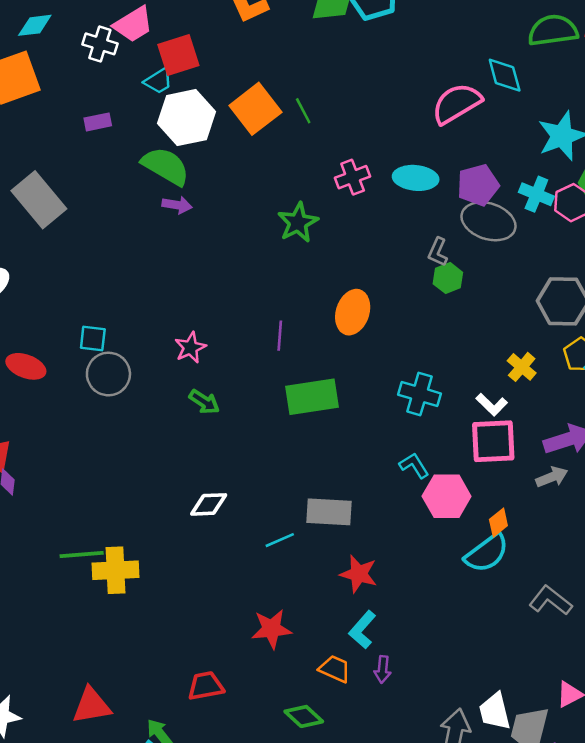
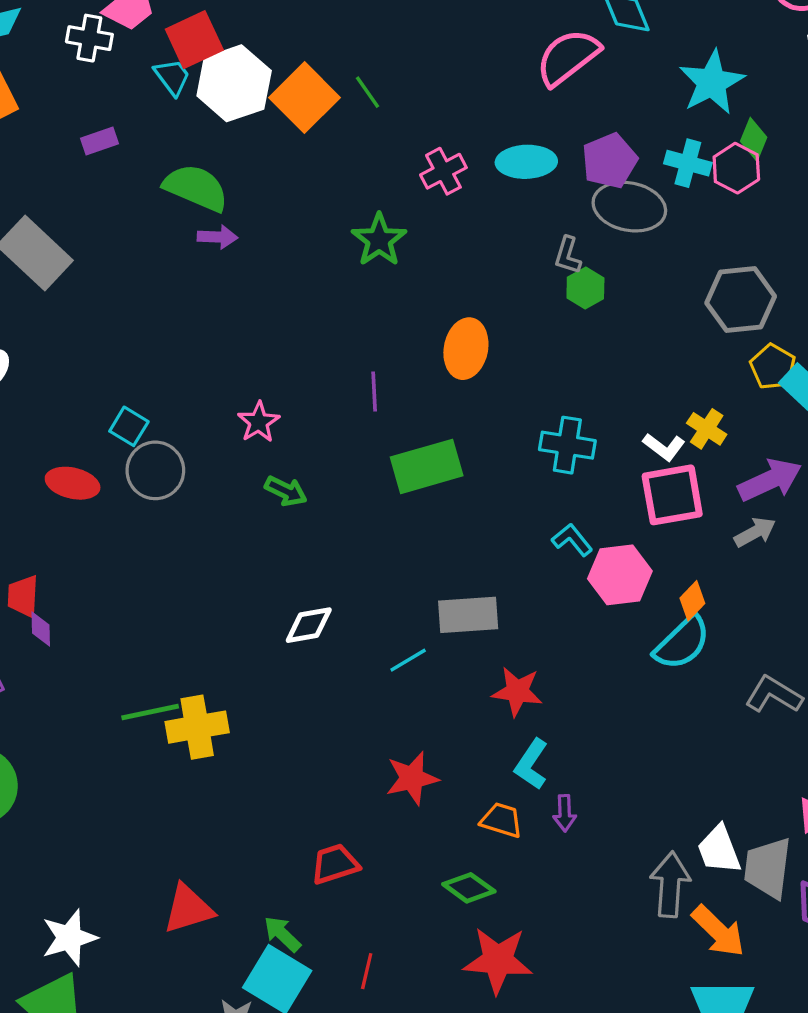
cyan trapezoid: (158, 81) -> (172, 77), turned -88
white hexagon: (186, 118) -> (234, 83), moved
cyan square: (93, 339) -> (129, 426), turned 32
red ellipse: (26, 366) -> (73, 483), moved
yellow cross: (522, 367) -> (707, 429), moved

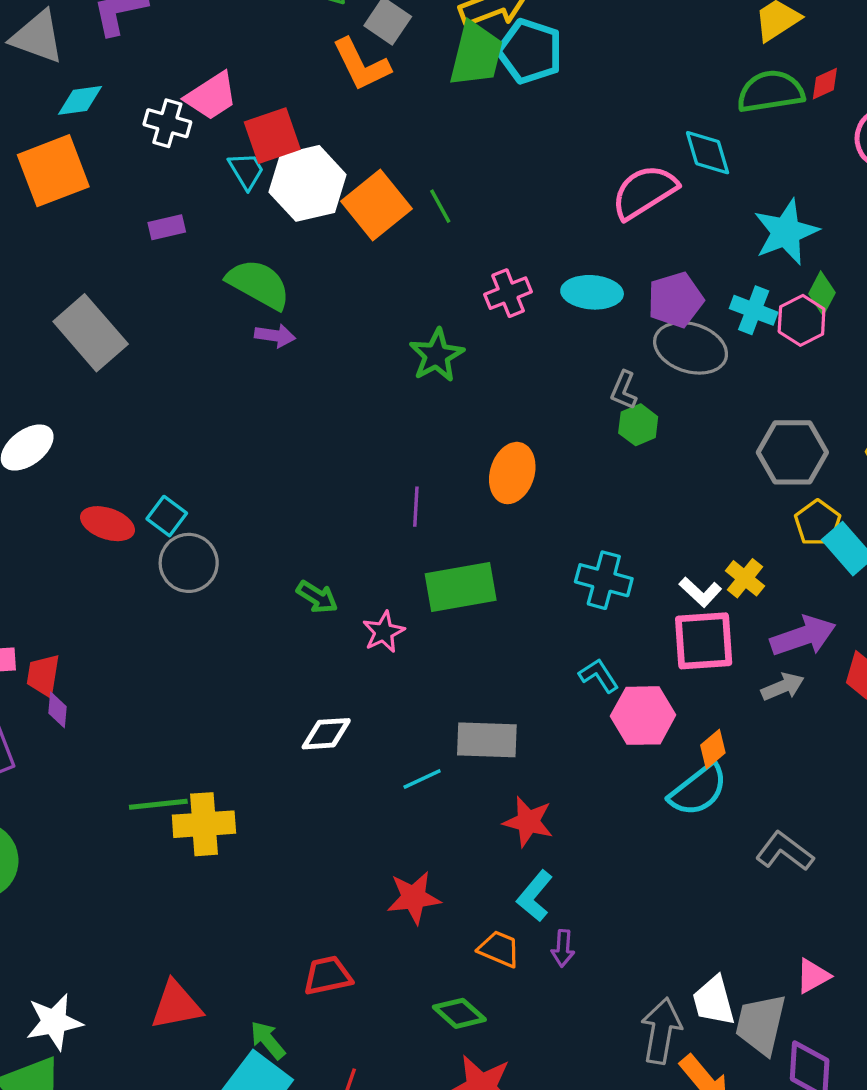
pink star: (259, 422) -> (384, 632), moved
red ellipse: (73, 483) -> (107, 524), moved

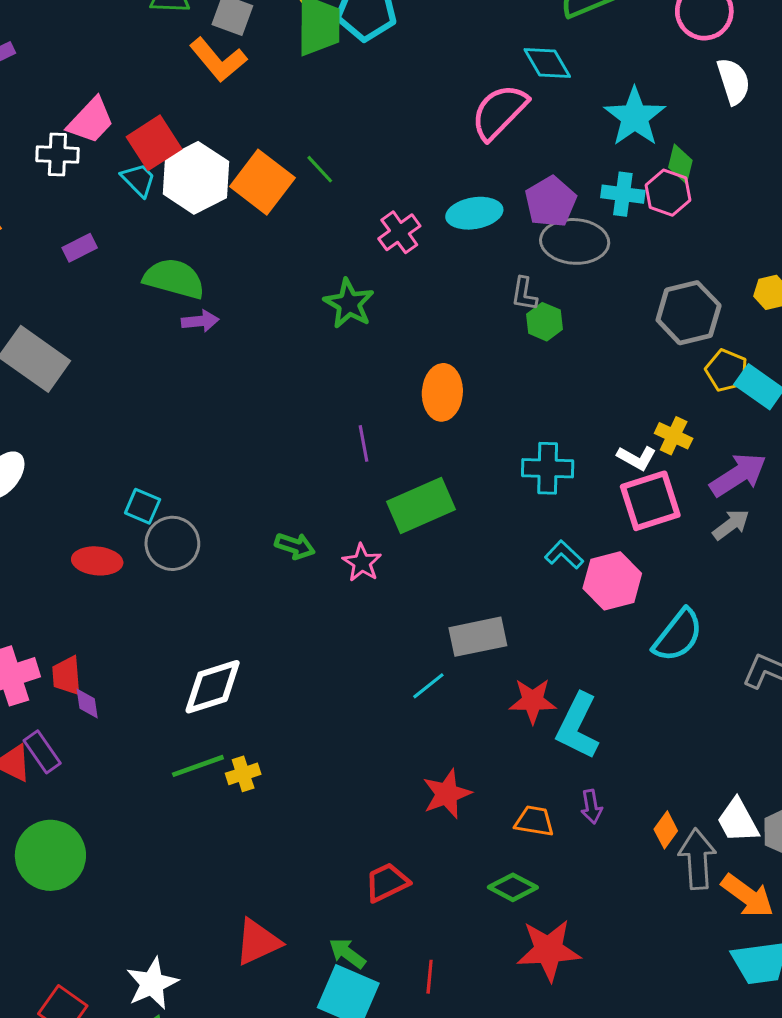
red ellipse: (107, 524) -> (97, 561), moved
white diamond: (326, 734) -> (213, 687), moved, size x1.4
orange diamond: (713, 749) -> (666, 830), moved
yellow cross: (204, 824) -> (243, 774), size x0.6
cyan L-shape: (535, 896) -> (578, 726), moved, size x1.4

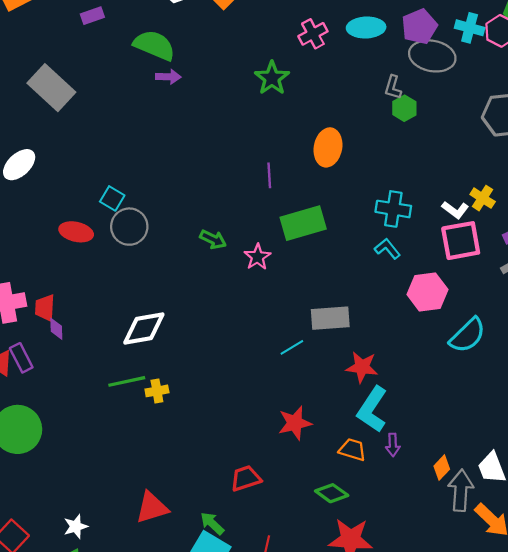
cyan L-shape: (564, 555) -> (387, 249), moved
cyan L-shape: (578, 726) -> (372, 409), moved
white star: (152, 983) -> (76, 526), size x0.7

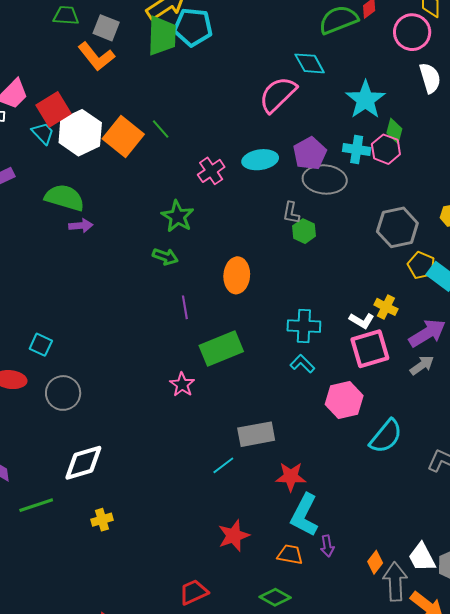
gray circle: (129, 227) -> (63, 393), moved
green arrow: (213, 239) -> (165, 257), moved
green line: (127, 381) -> (36, 505), moved

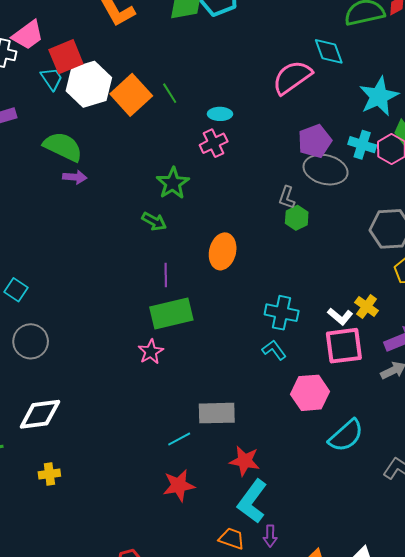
cyan ellipse: (260, 160) -> (220, 114), moved, size x0.7
green rectangle: (221, 348) -> (171, 314), moved
red star: (234, 536) -> (179, 485), moved

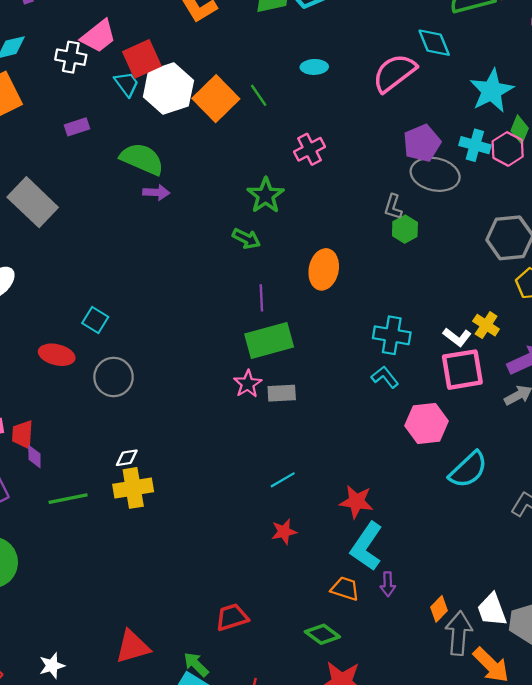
cyan ellipse: (220, 114) -> (314, 67), moved
gray rectangle: (217, 413) -> (282, 393), moved, size x0.7
white diamond: (40, 414) -> (127, 458), size x0.5
yellow cross: (49, 474) -> (133, 488), moved, size x1.6
red star: (179, 485) -> (284, 532), size x0.7

